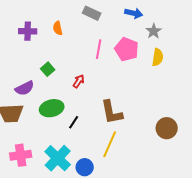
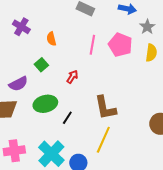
orange semicircle: (58, 28) -> (51, 39), moved
purple cross: (28, 31) -> (21, 27), turned 30

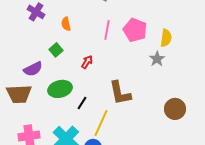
gray star: (147, 27) -> (157, 59), moved
yellow line: (103, 140) -> (101, 123), moved

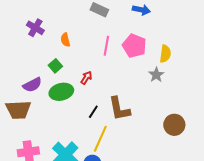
green ellipse: (60, 89) -> (61, 92), moved
black line: (82, 103) -> (93, 112), moved

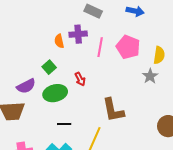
purple cross: (35, 28) -> (78, 34), moved, turned -36
red arrow: (86, 78) -> (80, 79), turned 120
black line: (93, 112) -> (64, 124), moved, turned 56

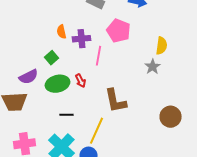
purple cross: (78, 34) -> (82, 39), moved
pink line: (100, 47) -> (98, 56), moved
pink pentagon: (128, 47) -> (118, 31), moved
red arrow: (80, 79) -> (80, 81), moved

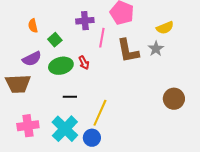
orange semicircle: (62, 32) -> (33, 26), moved
yellow semicircle: (162, 46) -> (165, 28), turned 60
brown L-shape: (116, 101) -> (128, 51), moved

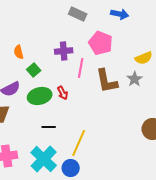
orange semicircle: (33, 26) -> (19, 52), moved

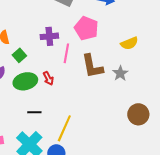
gray star: (135, 79) -> (120, 73), moved

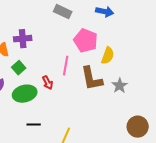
purple cross: (49, 36) -> (23, 39), moved
yellow semicircle: (129, 43) -> (108, 56), moved, turned -48
red arrow: (48, 78) -> (48, 83), moved

